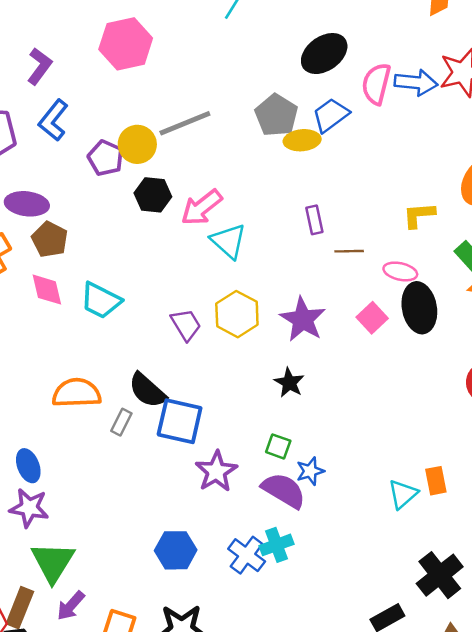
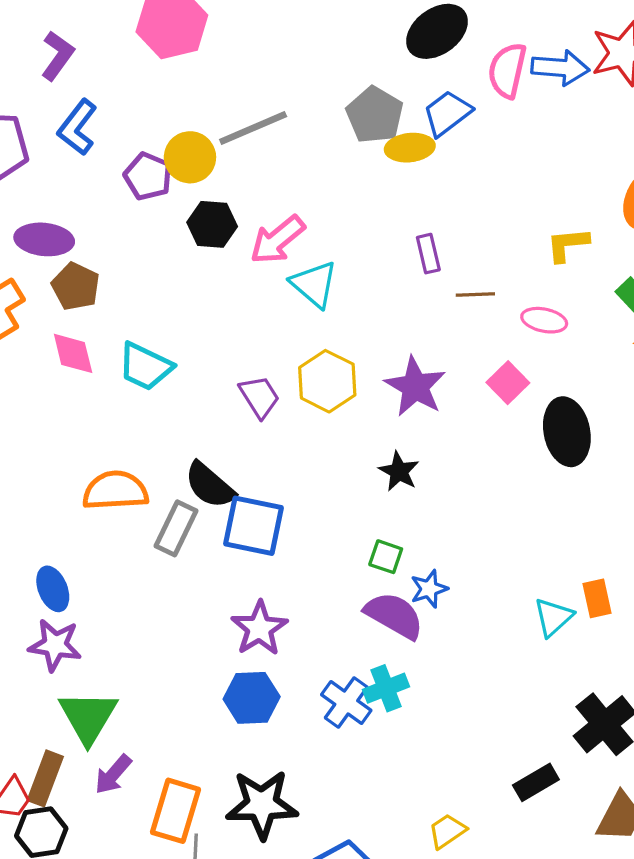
black ellipse: (419, 308) -> (567, 432), moved
gray rectangle: (121, 422) -> (176, 528), size x1.5
purple star: (216, 471) -> (259, 628), moved

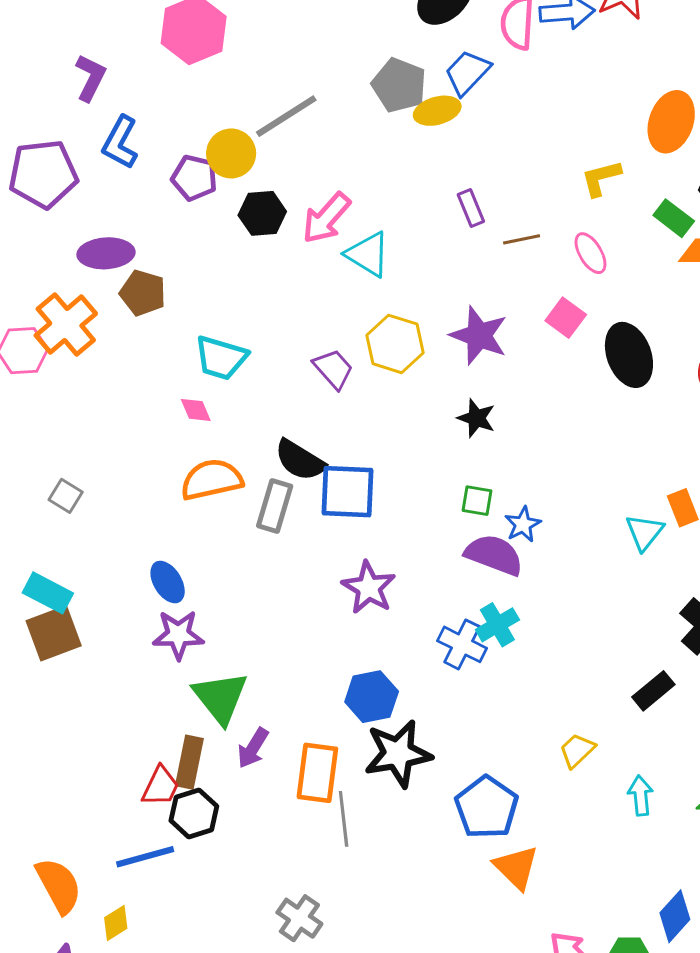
pink ellipse: (544, 320) -> (590, 253), turned 57
pink diamond: (73, 353) -> (196, 410), moved, size x0.7
blue hexagon: (252, 698) -> (372, 697), moved

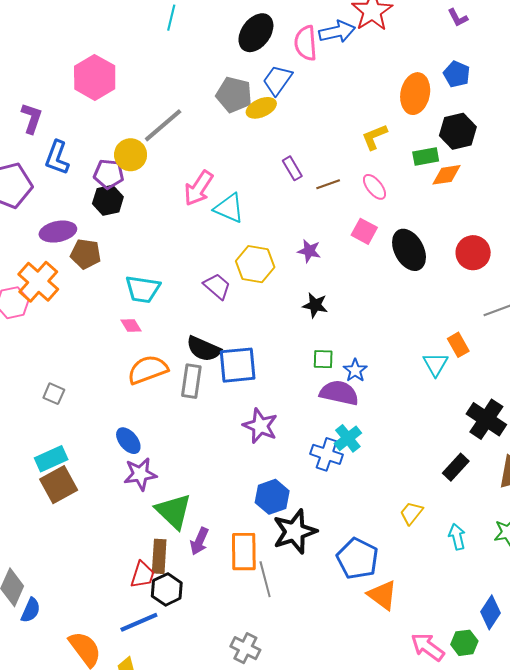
black hexagon: (262, 213) -> (108, 200), moved
green rectangle: (674, 218) -> (426, 156), turned -40
purple star: (479, 335) -> (309, 251), size x0.6
cyan rectangle: (48, 593) -> (51, 459), turned -44

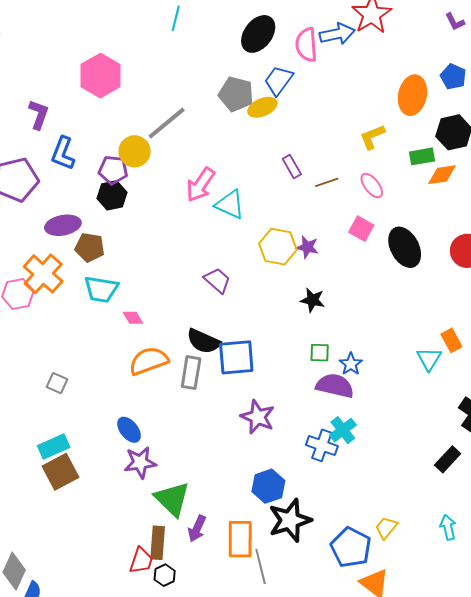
yellow hexagon: (255, 264) -> (278, 247), moved
cyan trapezoid: (143, 289) -> (101, 289), moved
yellow trapezoid: (411, 513) -> (386, 528), moved
black hexagon: (167, 589) -> (165, 575), size x0.7

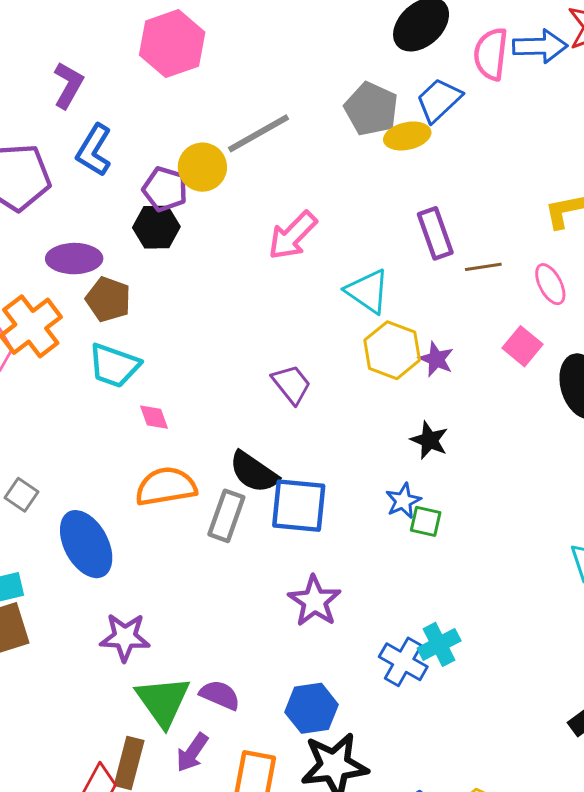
purple rectangle: (292, 166) -> (435, 233), size x1.4
cyan triangle: (230, 204) -> (368, 291), moved
blue star: (351, 364) -> (403, 501), moved
purple semicircle: (335, 386) -> (220, 695), moved, size x0.7
blue ellipse: (129, 430) -> (86, 544), moved, size x1.6

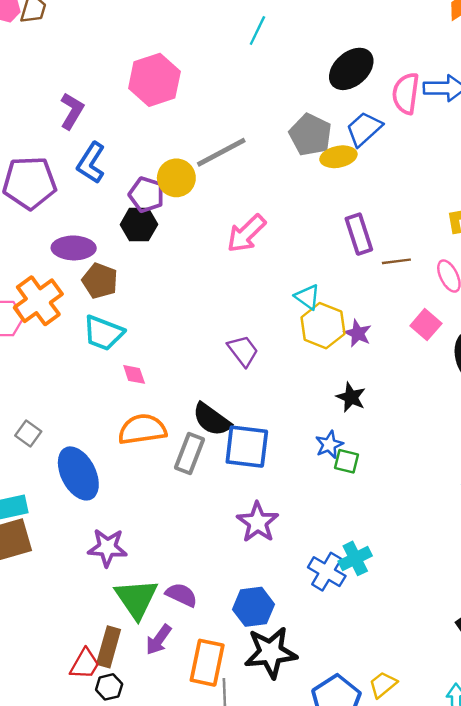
cyan triangle: (368, 291) -> (307, 297), moved, size x0.7

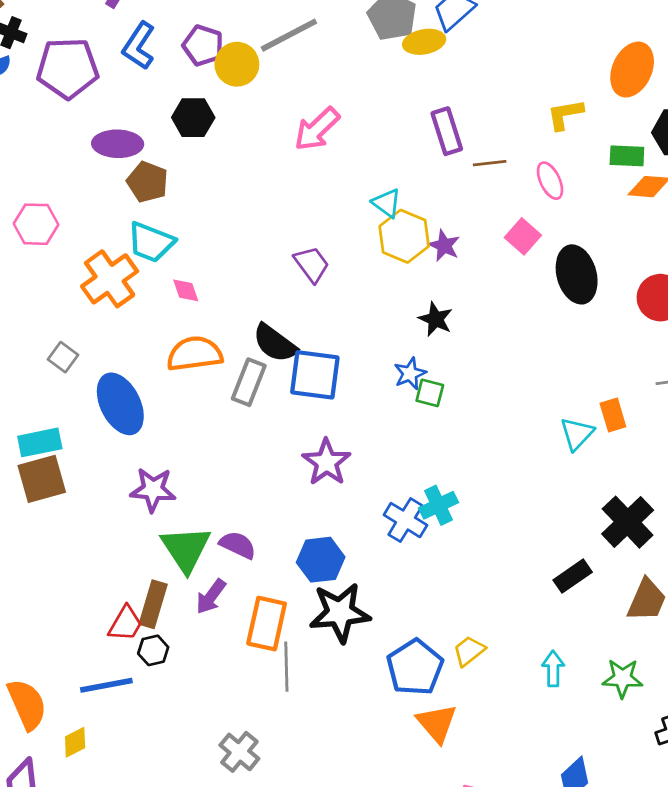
purple pentagon: (146, 195) -> (203, 45), moved
orange cross: (38, 301) -> (110, 279), moved

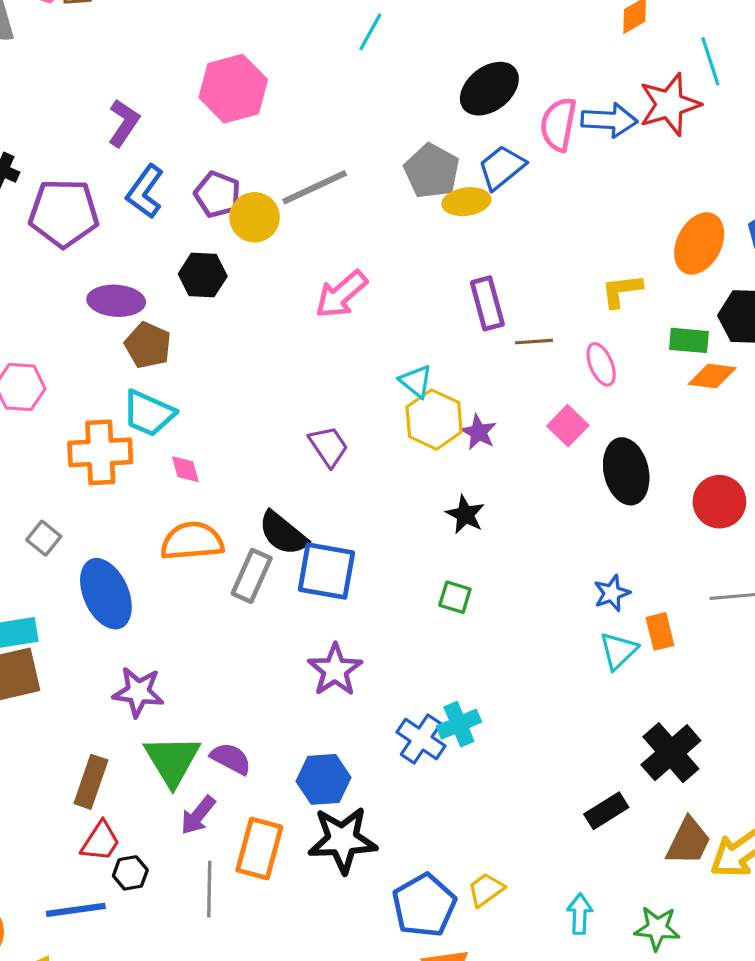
orange cross: (110, 279) -> (100, 452), turned 30
blue star: (410, 374) -> (612, 593), moved
brown rectangle: (153, 604) -> (91, 782), moved
gray line: (286, 667) -> (209, 889), moved

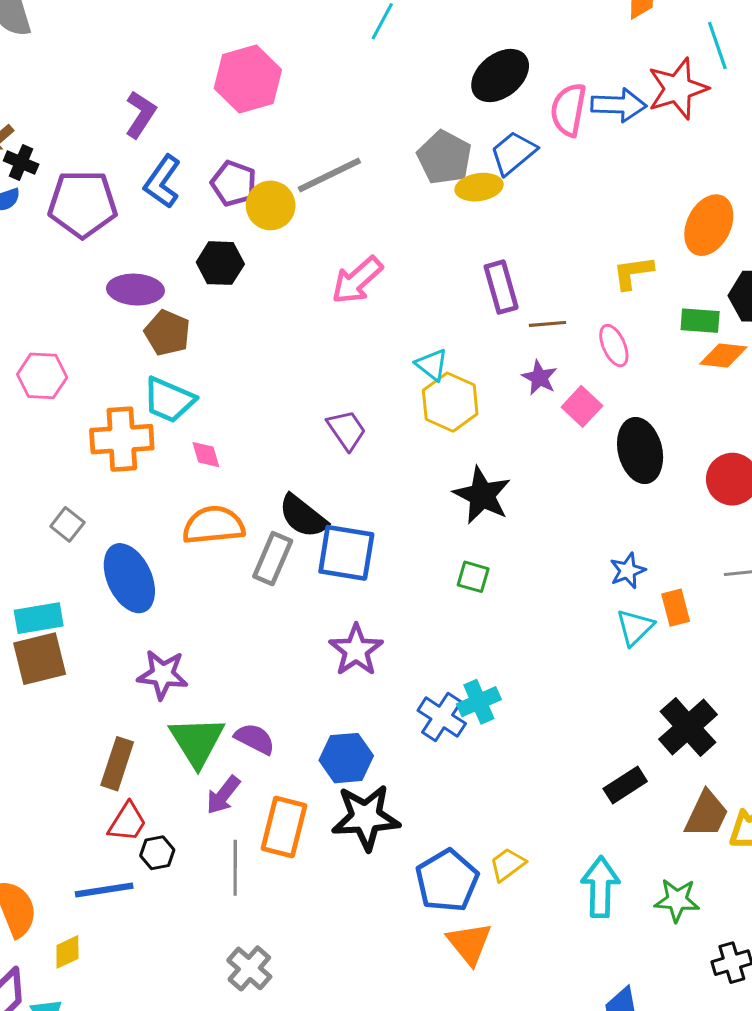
purple star: (479, 432) -> (539, 378), moved
black star: (465, 514) -> (482, 495), size x1.5
cyan arrow: (580, 914) -> (600, 887), size x1.5

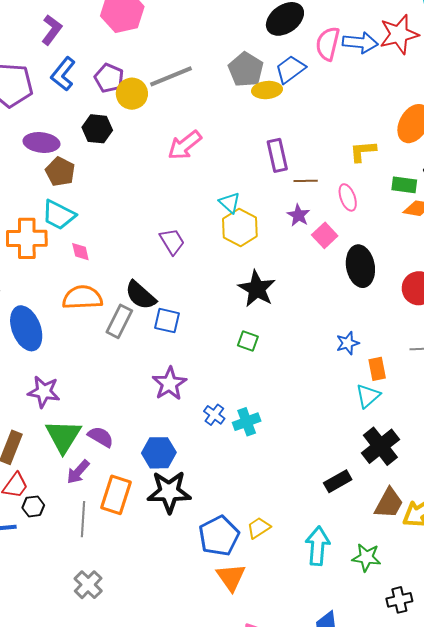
blue square: (346, 553) -> (167, 321), size x0.7
cyan triangle: (635, 627) -> (368, 396), moved
blue cross: (442, 717) -> (214, 415), moved, size x0.7

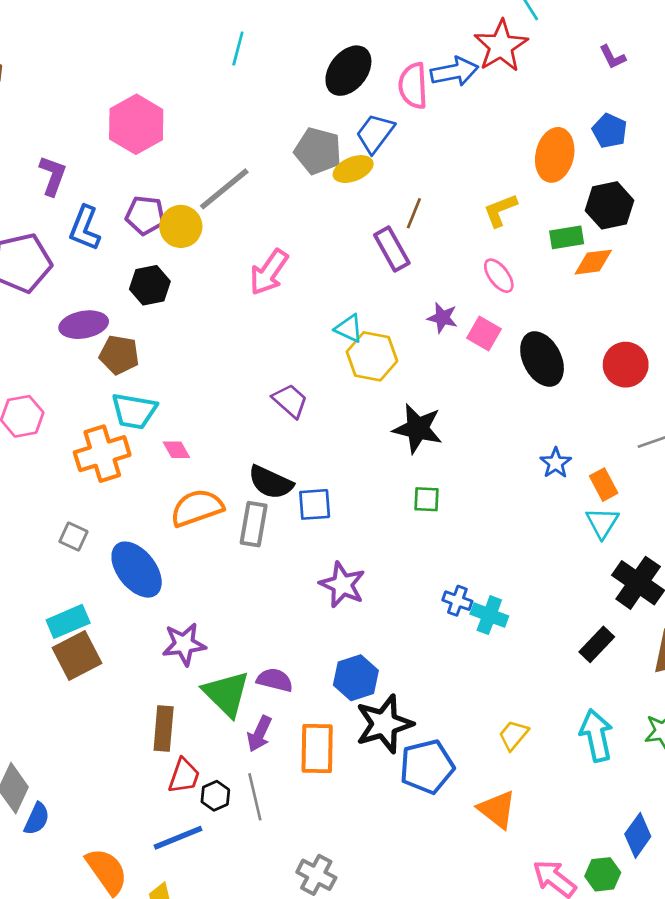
brown line: (306, 181) -> (414, 213), moved, turned -50
blue cross: (214, 415) -> (457, 601), moved
cyan cross: (247, 422) -> (489, 615), moved, turned -32
gray line: (83, 519) -> (255, 797), moved
blue pentagon: (219, 536) -> (427, 767), moved, turned 30

